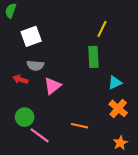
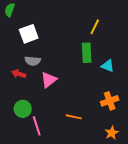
cyan triangle: (115, 83) -> (108, 66), moved, turned 48
orange cross: (118, 108) -> (110, 101), turned 30
pink line: (40, 135) -> (37, 126), turned 36

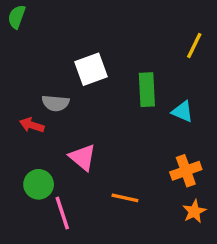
yellow line: (95, 27) -> (194, 46), moved
white square: (29, 34) -> (91, 69), moved
pink triangle: (49, 80) -> (83, 157), moved, turned -42
orange star: (112, 133) -> (194, 211), moved

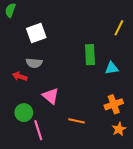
white square: (91, 69) -> (36, 33), moved
cyan triangle: (182, 112) -> (112, 68), turned -32

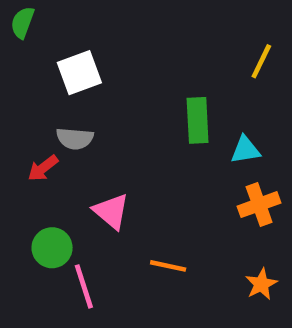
red arrow: (20, 76) -> (43, 168), turned -56
orange cross: (114, 104) -> (259, 205), moved

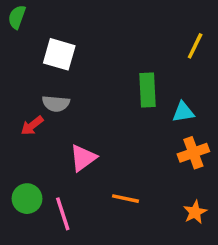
white square: (79, 73) -> (59, 54), turned 36
pink triangle: (111, 211) -> (83, 158), turned 44
green circle: (52, 248) -> (27, 199), moved

